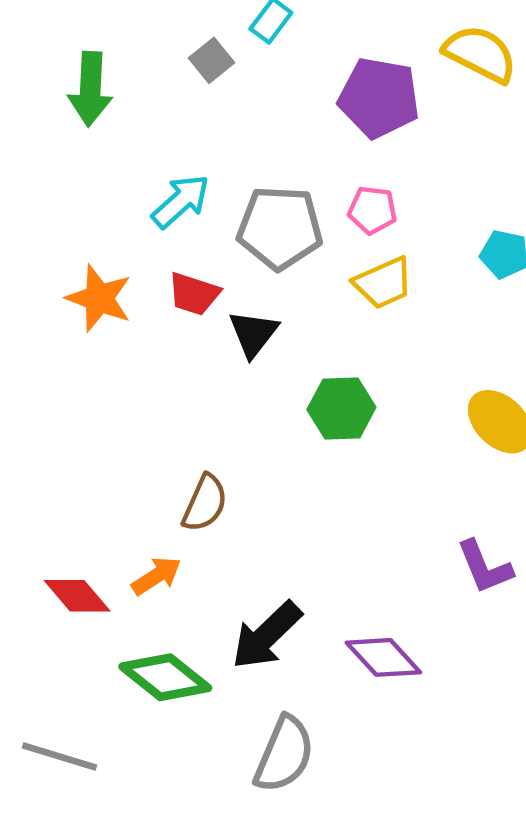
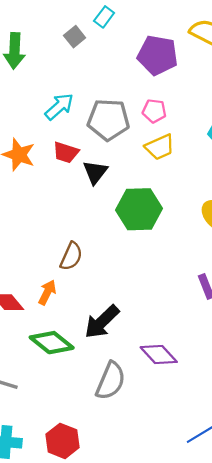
green hexagon: (341, 408) -> (139, 209), size x1.4
orange arrow: (156, 576) -> (47, 292), turned -30
purple diamond: (383, 657) -> (159, 355), moved

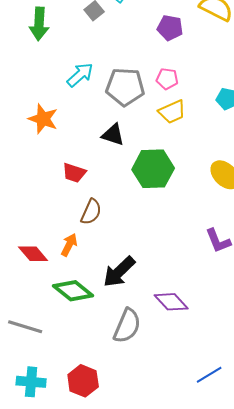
purple pentagon: (158, 55) -> (170, 28), size x0.7
red trapezoid: (66, 152) -> (74, 173), moved
black triangle: (95, 172) -> (113, 135), turned -50

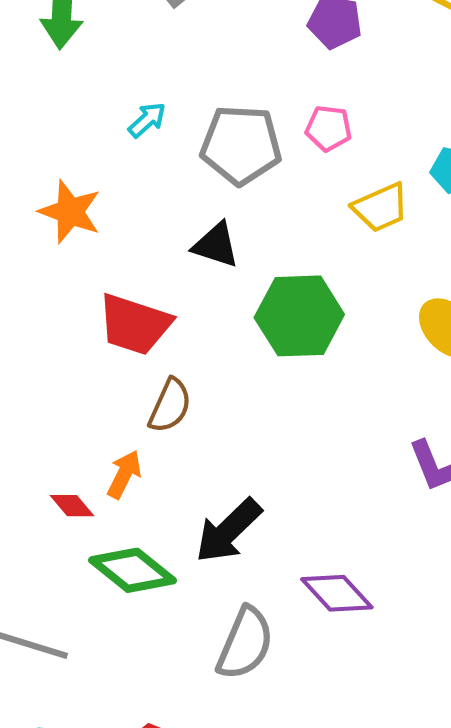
cyan arrow: (80, 75) -> (147, 120), size x0.7
yellow trapezoid: (172, 112) -> (381, 207), moved
red trapezoid: (74, 173) -> (135, 324), size x1.5
red diamond: (33, 254) -> (72, 506), moved, size x0.7

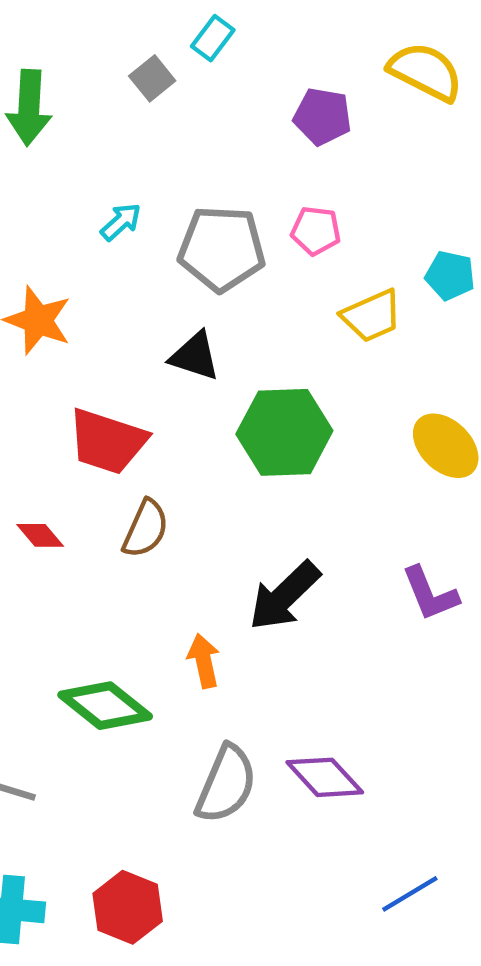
orange arrow: (124, 474) -> (204, 661), moved, turned -39
red diamond: (72, 506) -> (40, 535), moved
black arrow: (228, 531) -> (284, 596), moved
purple diamond: (337, 593) -> (325, 777), moved

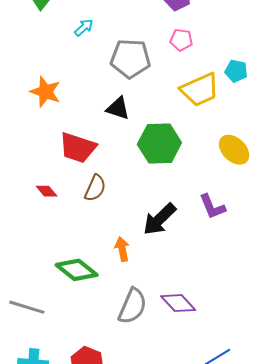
cyan arrow: (121, 222) -> (84, 27), moved
pink pentagon: (316, 231) -> (181, 40), moved
yellow trapezoid: (372, 316) -> (200, 90), size x1.4
purple L-shape: (430, 594) -> (212, 207), moved

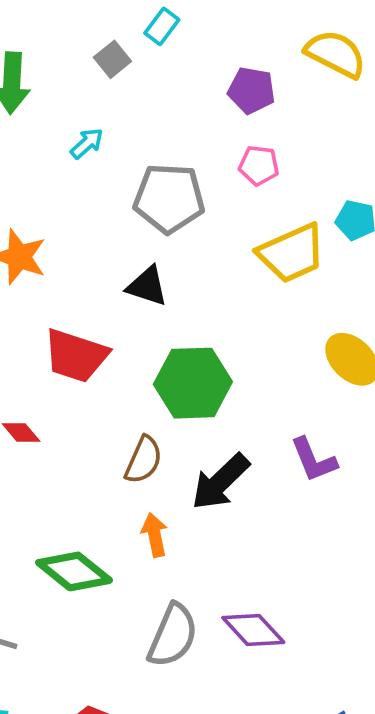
green hexagon: (159, 143) -> (193, 383), moved
brown semicircle: (95, 188) -> (144, 460), moved

